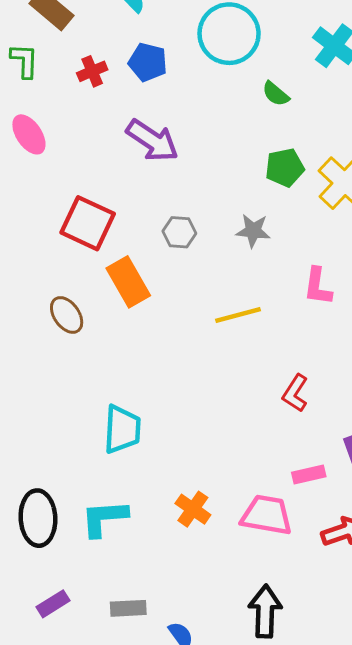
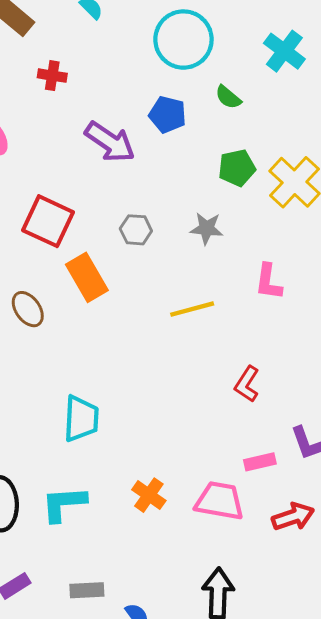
blue pentagon: (148, 62) -> (168, 114), moved
red cross: (92, 71) -> (52, 76), turned 32

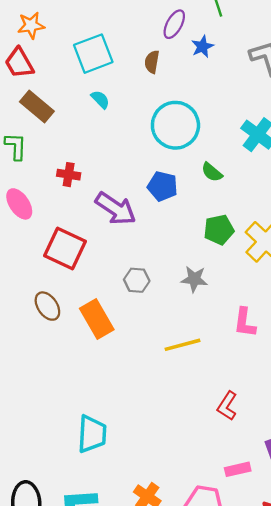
red cross: (52, 76) -> (69, 175), moved
red square: (48, 221) -> (65, 249), moved
brown ellipse: (28, 309) -> (47, 306), moved

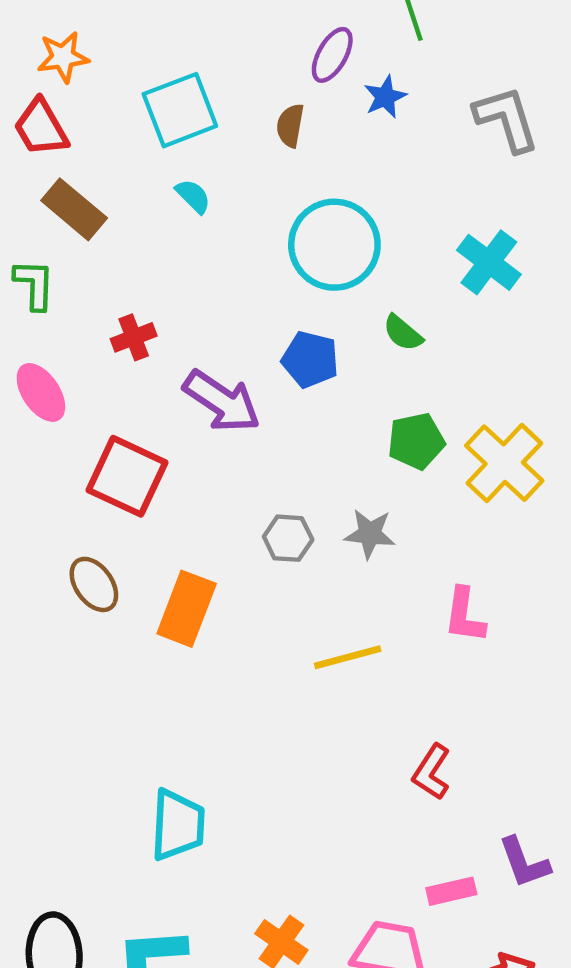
red cross: (69, 175) -> (134, 337), turned -30
gray hexagon: (137, 280) -> (288, 538), moved
orange rectangle: (97, 319) -> (187, 609), turned 51

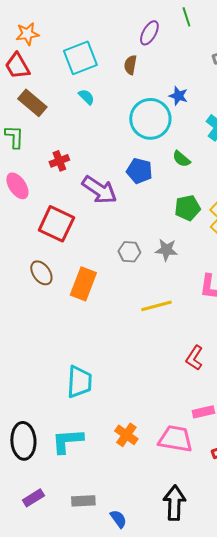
blue star: (385, 97) -> (178, 96), moved, turned -30

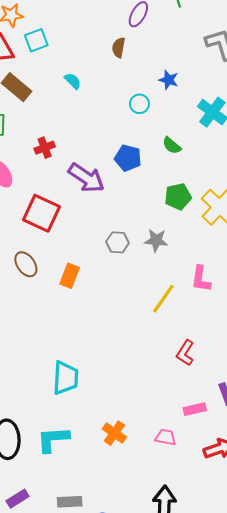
cyan square: (80, 58) -> (36, 40), moved, size x0.7
cyan circle: (150, 119) -> (139, 104), size x0.5
orange rectangle: (83, 284) -> (70, 276), size x0.7
yellow line: (156, 306) -> (163, 299), moved, turned -40
pink trapezoid: (175, 439) -> (165, 437), size x0.6

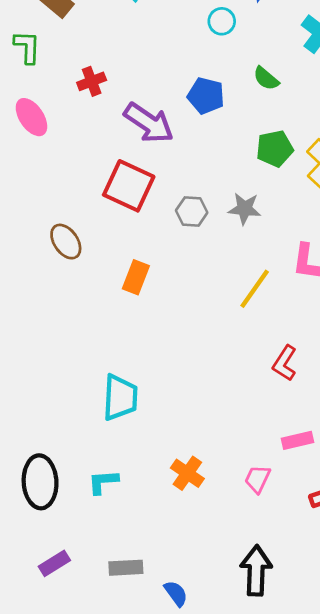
red square: (42, 213) -> (129, 186), moved
orange rectangle: (70, 276) -> (136, 277), moved
pink trapezoid: (165, 437) -> (257, 479), turned -75
cyan L-shape: (53, 439) -> (103, 482), size x0.7

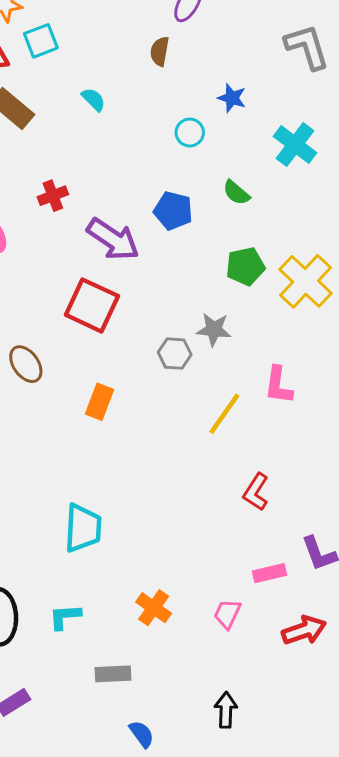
gray hexagon: (192, 212) -> (175, 354), moved
gray rectangle: (126, 568) -> (113, 674), moved
black arrow: (256, 571) -> (226, 710), size x0.7

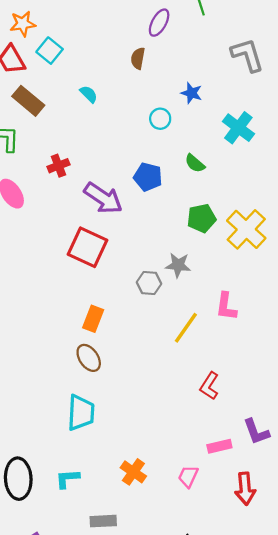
cyan square: (41, 41) -> (50, 51), turned -30
brown ellipse: (26, 364) -> (89, 358), moved
red arrow: (304, 630) -> (245, 489), turned 104

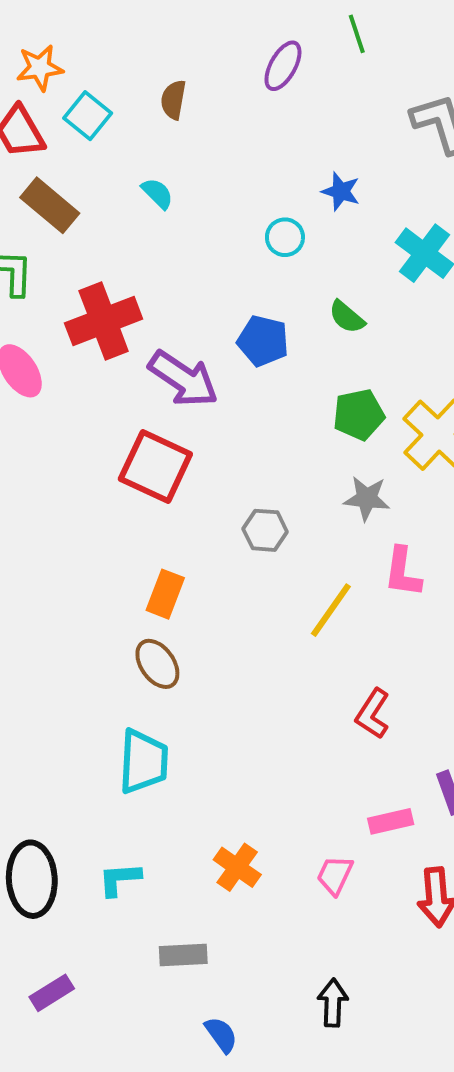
brown semicircle: (138, 58) -> (173, 100), moved
red cross: (58, 166) -> (104, 321), size x1.8
gray star: (178, 265) -> (367, 498), moved

